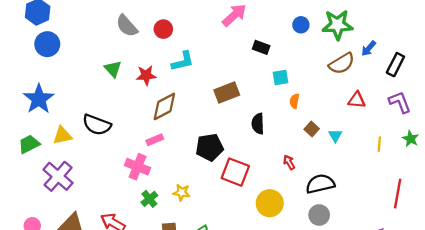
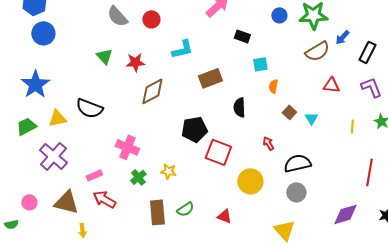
cyan L-shape: (183, 61) -> (182, 49), moved
pink rectangle: (155, 140) -> (94, 175), moved

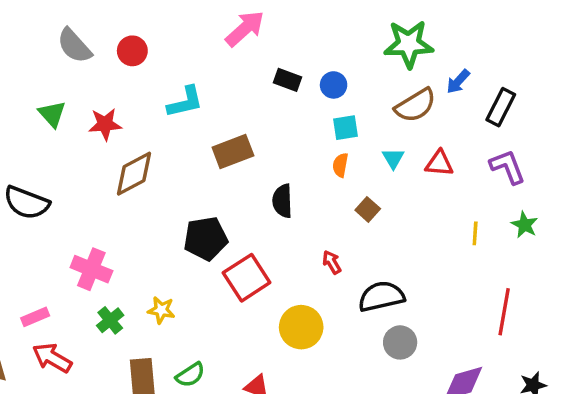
blue circle: (279, 15) -> (334, 85), moved
cyan square: (260, 64) -> (345, 128), moved
cyan triangle: (311, 118) -> (393, 158), moved
red square: (218, 152) -> (247, 278), turned 36
gray circle: (296, 192) -> (400, 342), moved

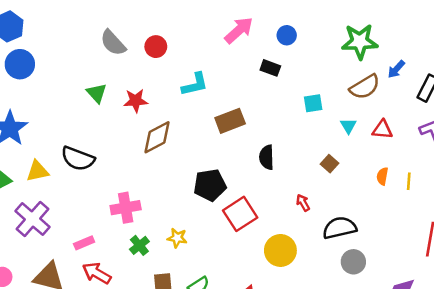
blue circle: (334, 85) -> (287, 35), moved
orange semicircle: (340, 165) -> (382, 176), moved
pink cross: (91, 269) -> (126, 208), turned -32

